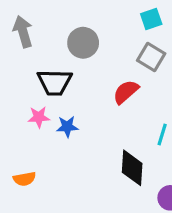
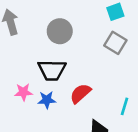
black trapezoid: (55, 82) -> (52, 70), moved
red semicircle: (126, 92) -> (80, 93), moved

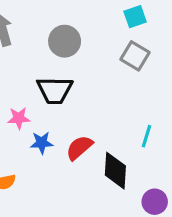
red semicircle: (80, 93) -> (79, 148), moved
blue star: (47, 100) -> (42, 143), moved

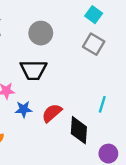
cyan square: (135, 17) -> (94, 15), turned -35

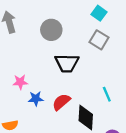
black trapezoid: (33, 70) -> (67, 63), moved
cyan line: (102, 104) -> (107, 94), turned -40

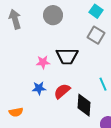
gray circle: (51, 30) -> (53, 15), moved
pink star: (20, 82) -> (43, 62), moved

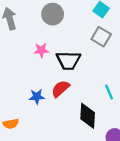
pink star: (43, 62) -> (41, 50), moved
red semicircle: (62, 91) -> (60, 89), moved

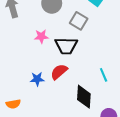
gray square: (101, 37) -> (79, 21), moved

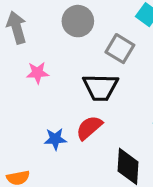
pink star: (41, 36) -> (37, 73), moved

